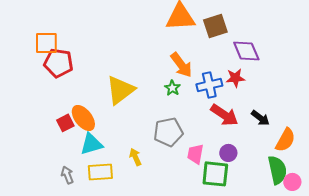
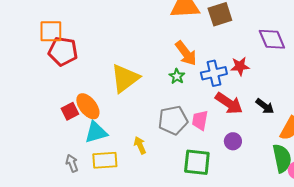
purple diamond: (246, 51) -> (272, 39), moved
pink trapezoid: (195, 154) -> (200, 120), moved
green square: (215, 174) -> (197, 162), moved

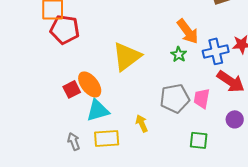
green square: (197, 162) -> (199, 140), size x0.7

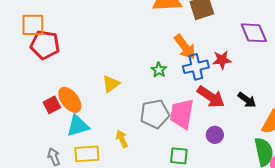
orange arrow: (188, 31) -> (185, 47), moved
yellow triangle: (127, 56) -> (111, 84), moved, size x0.6
pink trapezoid: (202, 98) -> (182, 114), size x1.5

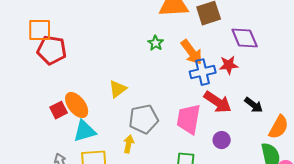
purple diamond: (254, 33) -> (245, 38), moved
green star: (159, 70) -> (156, 43), moved
gray pentagon: (155, 114) -> (144, 119), moved
yellow arrow: (122, 139) -> (129, 144), turned 36

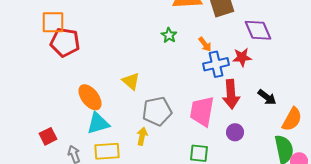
orange arrow: (192, 52) -> (205, 44), size x0.6
yellow triangle: (118, 89) -> (131, 81), turned -42
red arrow: (218, 102) -> (231, 94), turned 52
red square: (59, 110) -> (48, 136), moved

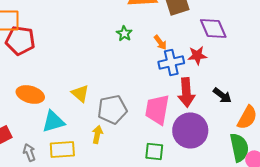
yellow triangle: (131, 81) -> (80, 93), moved
orange ellipse: (90, 97) -> (30, 94), moved, turned -36
purple circle: (235, 132) -> (190, 130), size x2.0

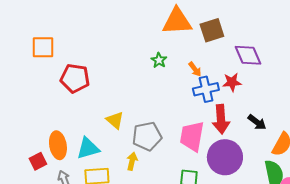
red pentagon: (20, 40) -> (75, 78), moved
orange ellipse: (30, 94) -> (58, 145), moved, turned 64

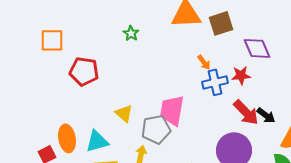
green star: (159, 60) -> (131, 33), moved
red arrow: (221, 119) -> (246, 112), moved, turned -40
pink trapezoid: (192, 136) -> (172, 110), moved

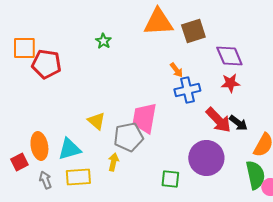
red pentagon: (84, 71) -> (46, 64), moved
red star: (241, 75) -> (230, 83), moved

